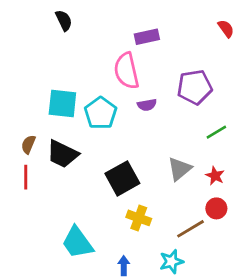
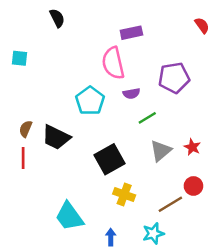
cyan square: (62, 103) -> (19, 58), moved, size x0.6
green line: (216, 132) -> (147, 118), moved
red star: (215, 176) -> (192, 147), moved

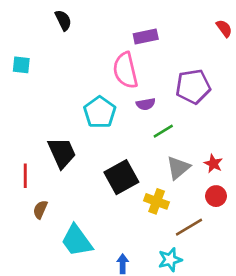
brown semicircle: (26, 129) -> (40, 210), moved
black trapezoid: (56, 137) -> (62, 153), turned -140
red circle: (193, 186) -> (216, 196), moved
yellow cross: (124, 195) -> (157, 201), moved

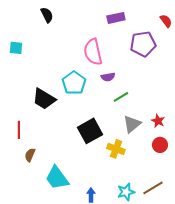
purple rectangle: (146, 37) -> (116, 18), moved
purple pentagon: (193, 87) -> (143, 44), moved
black trapezoid: (62, 153) -> (44, 99), moved, turned 145
brown line: (189, 227) -> (153, 188), moved

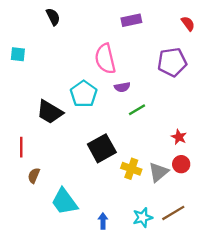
purple pentagon: (143, 44) -> (172, 62), moved
gray triangle: (132, 124) -> (158, 172), moved

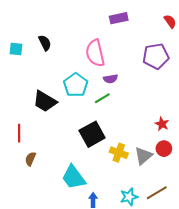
black semicircle: (53, 17) -> (45, 43), moved
green line: (137, 110) -> (102, 98), moved
cyan trapezoid: (64, 202) -> (74, 177), moved

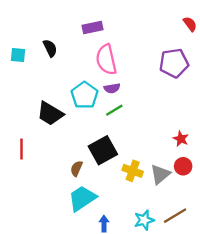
purple rectangle: (119, 18) -> (93, 27), moved
purple semicircle: (111, 79) -> (112, 88), moved
brown semicircle: (30, 159) -> (76, 169), moved
cyan trapezoid: (74, 177) -> (82, 198), turned 92

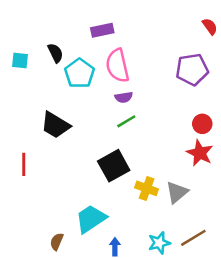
cyan pentagon: (84, 95) -> (79, 73), moved
red star: (181, 139) -> (200, 153), size x1.5
red circle: (183, 166) -> (202, 124), moved
brown semicircle: (76, 169) -> (57, 242), moved

